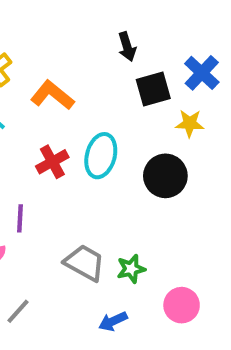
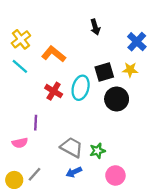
black square: (153, 89) -> (104, 72), moved
red cross: (52, 162) -> (54, 91), turned -30
pink circle: (182, 305) -> (115, 175), moved
blue arrow: (113, 321) -> (74, 172), moved

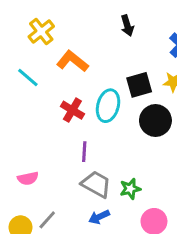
yellow cross: (21, 39) -> (41, 32), moved
purple line: (36, 123) -> (84, 152), moved

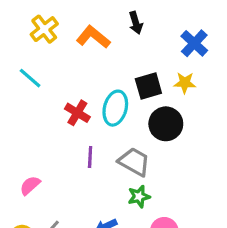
orange L-shape: (72, 61) -> (93, 37), moved
pink semicircle: (28, 178) -> (30, 185), turned 150
gray trapezoid: (96, 184) -> (134, 162), moved

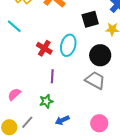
black square: (148, 86) -> (90, 19), moved
gray trapezoid: (134, 162) -> (95, 80), moved
green star: (139, 196) -> (46, 101), moved

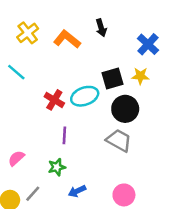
black square: (90, 19) -> (113, 78), moved
cyan ellipse: (68, 45) -> (85, 96), turned 55

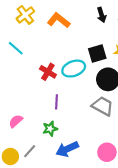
black arrow: (101, 28) -> (102, 15), moved
blue arrow: (77, 191) -> (67, 149), size x1.5

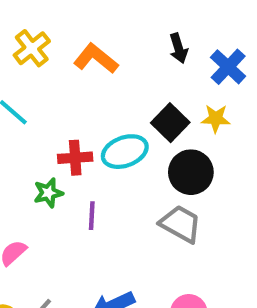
black square: (97, 54) -> (170, 123), turned -30
red cross: (48, 72) -> (75, 158), turned -35
green star: (50, 129) -> (48, 193), moved

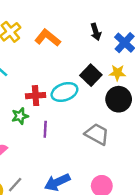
black circle: (191, 172) -> (119, 99), moved

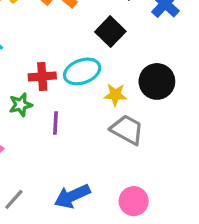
yellow star: (117, 73) -> (115, 95), moved
black square: (91, 75) -> (110, 32), moved

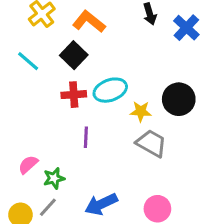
black square: (110, 32) -> (74, 55), moved
green star: (21, 105) -> (54, 178), moved

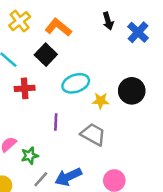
red cross: (74, 95) -> (25, 88), moved
gray trapezoid: (151, 143) -> (93, 134), moved
gray line: (48, 207) -> (41, 179), moved

